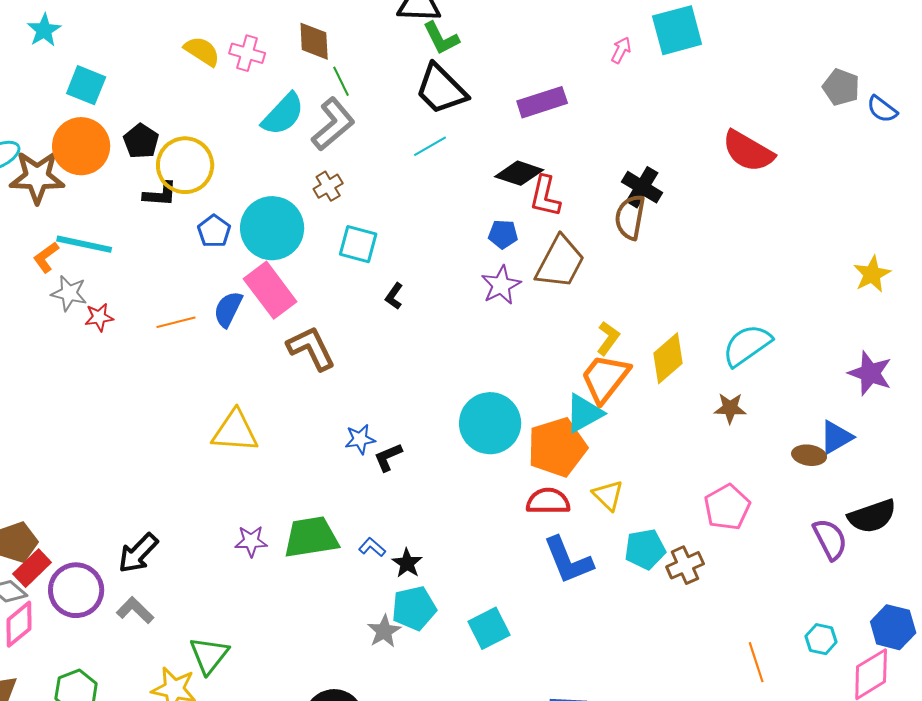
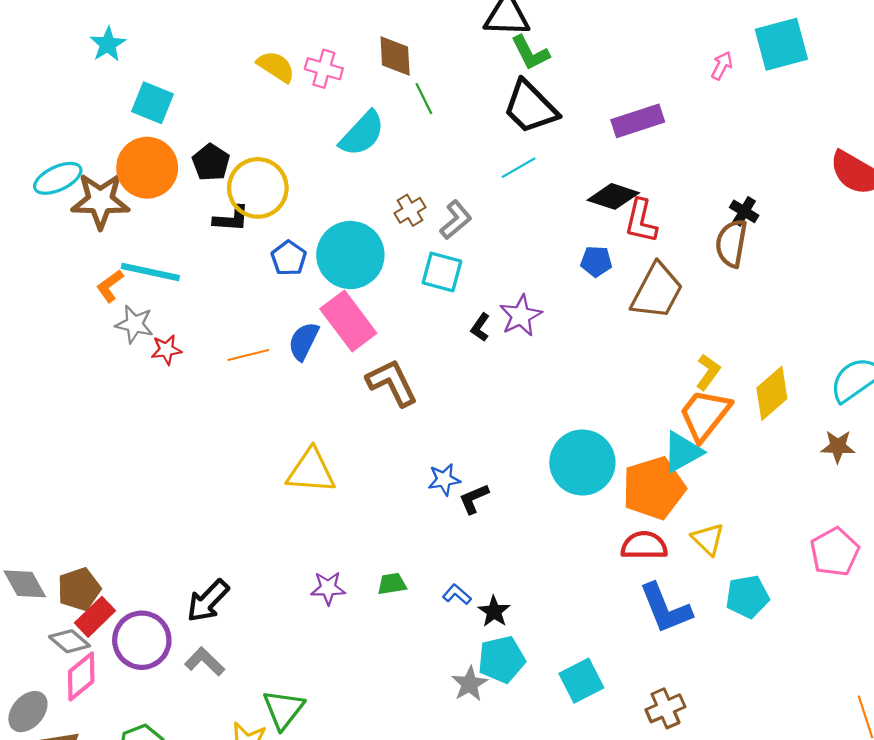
gray L-shape: (333, 124) -> (456, 220), moved, size x0.7
black cross: (642, 187) -> (744, 211), size x0.7
purple star: (501, 285) -> (521, 316), moved
green trapezoid: (311, 537) -> (392, 584), size x0.5
brown cross: (685, 565) -> (665, 708), moved

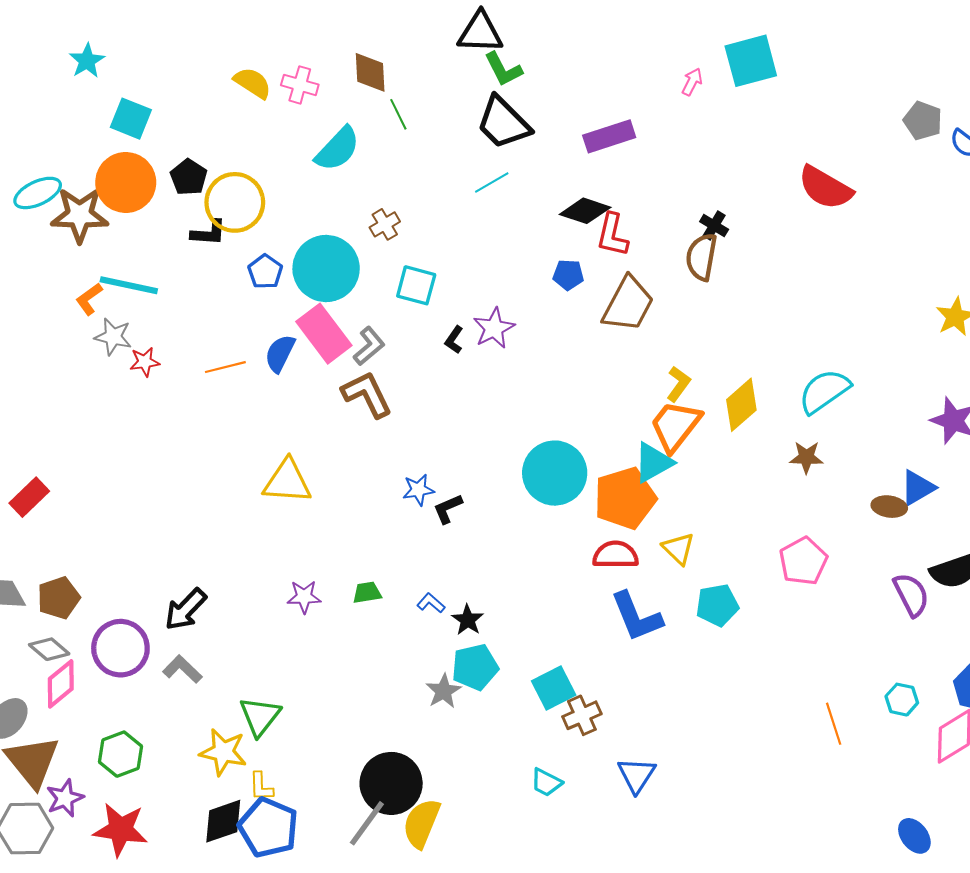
gray L-shape: (456, 220) -> (369, 346), moved
red rectangle: (95, 617) -> (29, 497), moved
brown cross: (665, 708) -> (582, 715), moved

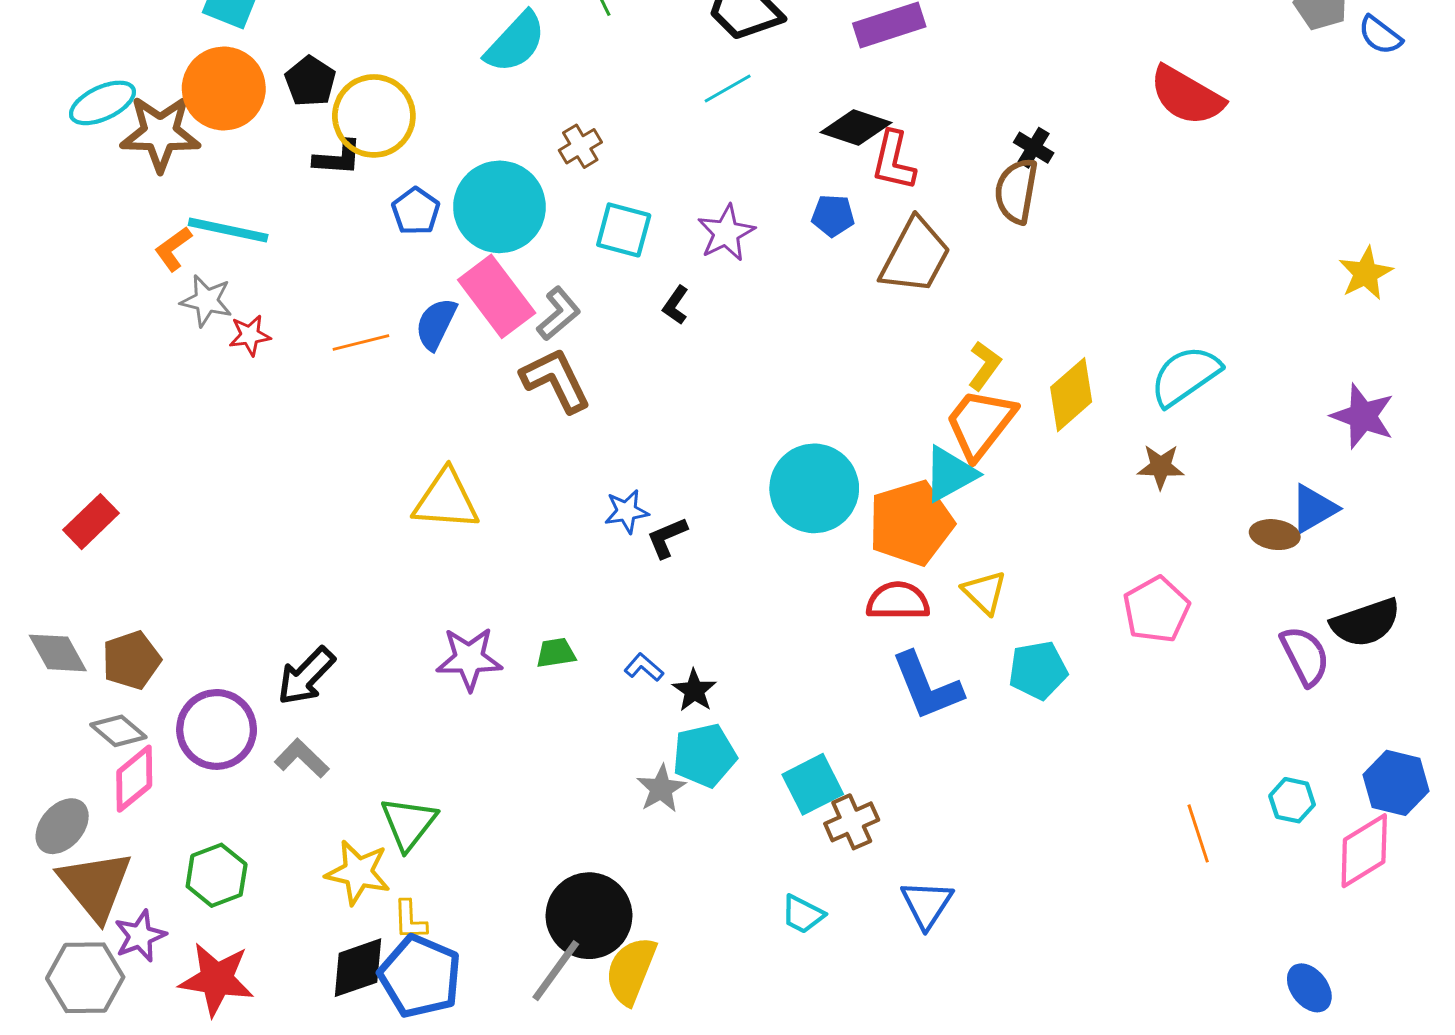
purple star: (494, 328) -> (726, 233), moved
purple star: (304, 597) -> (469, 659), size x1.4

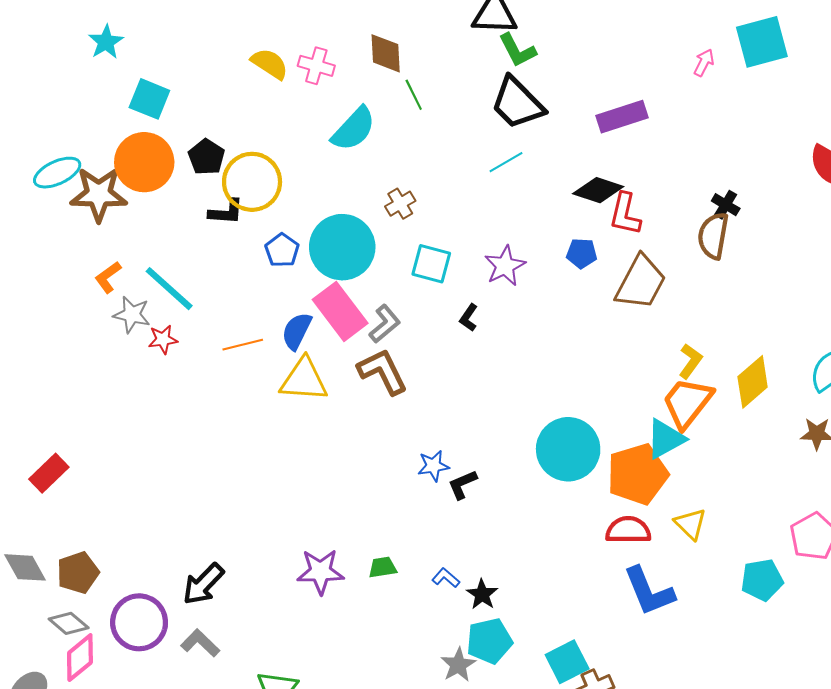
cyan line: (228, 230) -> (169, 289), moved, turned 30
yellow triangle: (446, 500) -> (304, 380), moved
cyan pentagon: (1038, 670) -> (762, 580), moved

